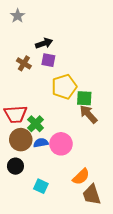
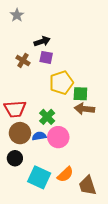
brown arrow: (89, 114) -> (84, 109), turned -42
green cross: (36, 124) -> (47, 117), moved
orange semicircle: (81, 177) -> (65, 174), moved
cyan square: (41, 186) -> (39, 177), size x1.6

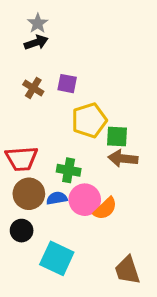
gray star: (17, 15) -> (38, 23), moved
black arrow: (42, 41) -> (36, 42), moved
green cross: (47, 117) -> (69, 170), turned -35
orange semicircle: (65, 174) -> (105, 208), moved

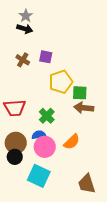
black arrow: (36, 42) -> (25, 29), turned 35
green cross: (69, 170) -> (47, 116), turned 35
brown circle: (29, 194) -> (16, 143), moved
pink circle: (85, 200) -> (45, 147), moved

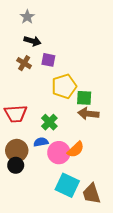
black arrow: (25, 29) -> (33, 41), moved
pink circle: (45, 147) -> (59, 153), moved
cyan square: (39, 176) -> (67, 185), moved

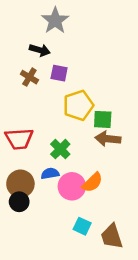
gray star: (27, 17) -> (55, 20), moved, size x1.5
cyan square: (67, 185) -> (82, 226), size x0.6

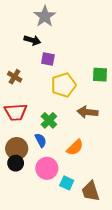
brown cross: (29, 77) -> (15, 77), moved
green square: (103, 119) -> (100, 75), moved
blue semicircle: (50, 173) -> (41, 140), turned 72
pink circle: (72, 186) -> (47, 168), moved

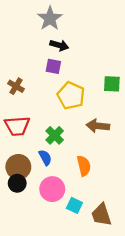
black arrow: (32, 40) -> (59, 45), moved
yellow pentagon: (64, 85) -> (71, 96), turned -30
orange semicircle: (75, 148) -> (84, 166), turned -60

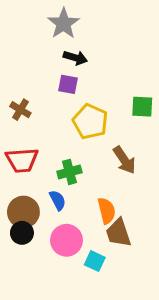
brown arrow: (98, 126) -> (124, 160), turned -130
green cross: (55, 135) -> (69, 172), turned 30
brown trapezoid: (101, 215) -> (118, 233), moved

